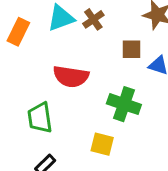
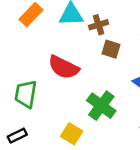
brown square: (131, 49) -> (111, 49), moved

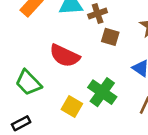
green trapezoid: (26, 94) -> (28, 83), turned -52
yellow square: (72, 134) -> (72, 107), moved

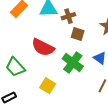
green cross: (102, 92) -> (73, 63), moved

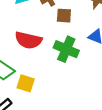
yellow square: (48, 86) -> (26, 83), moved

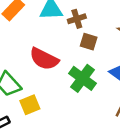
yellow square: (26, 83) -> (30, 105), turned 36

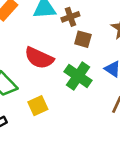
yellow square: (30, 105) -> (38, 106), moved

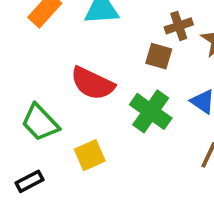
brown cross: (70, 17) -> (179, 26), moved

